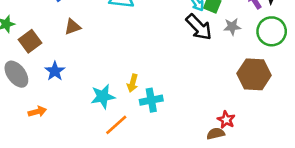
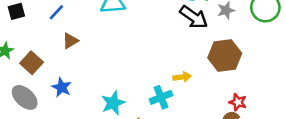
brown hexagon: (254, 74) -> (225, 56), moved
yellow arrow: (132, 83) -> (182, 77), moved, turned -102

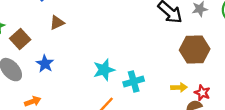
yellow arrow: (182, 77) -> (179, 87), moved
cyan star: (113, 103) -> (104, 70), moved

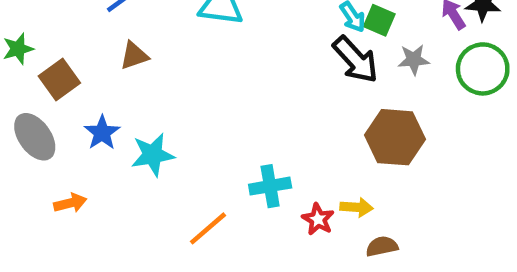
cyan star: (104, 70) -> (153, 155), moved
red star: (202, 93) -> (318, 219), moved

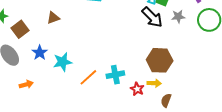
brown hexagon: (395, 137) -> (160, 60), moved
orange line: (208, 228) -> (88, 77), moved
brown semicircle: (382, 246) -> (166, 100), turned -56

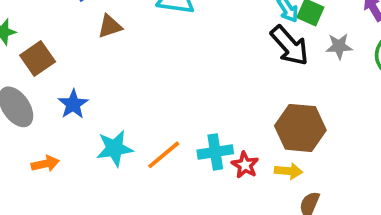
brown triangle: (53, 18) -> (110, 26), moved
cyan star: (63, 62) -> (115, 148), moved
red star: (137, 89) -> (245, 165), moved

